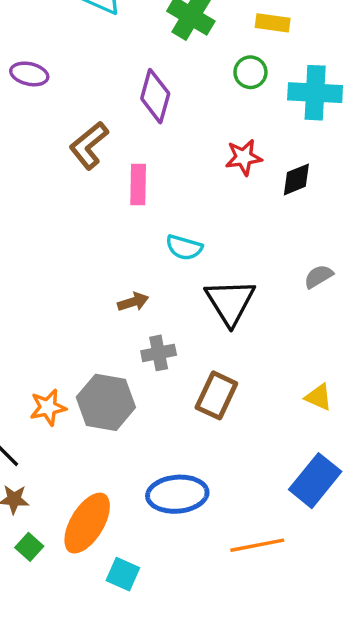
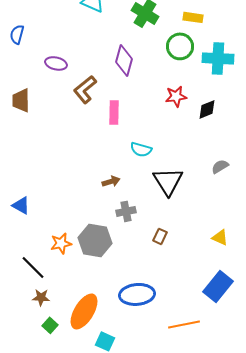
green circle: (250, 72) -> (180, 46), size x1.4
purple ellipse: (29, 74) -> (56, 63), moved
brown rectangle: (216, 395) -> (160, 236), size x0.6

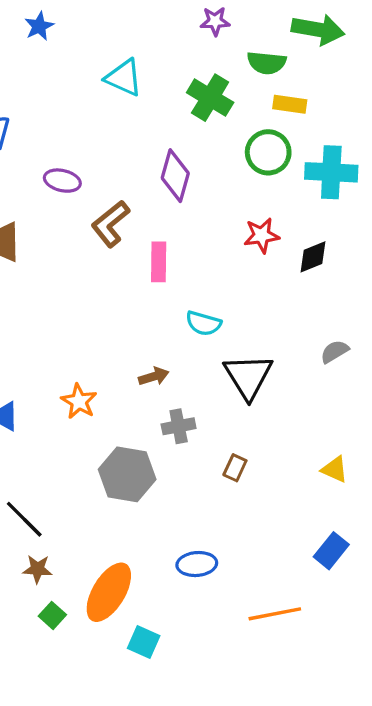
orange star: (61, 243) -> (79, 401), moved, turned -30
blue rectangle: (218, 286) -> (331, 551), size x0.7
blue ellipse: (137, 294) -> (197, 564), size x0.7

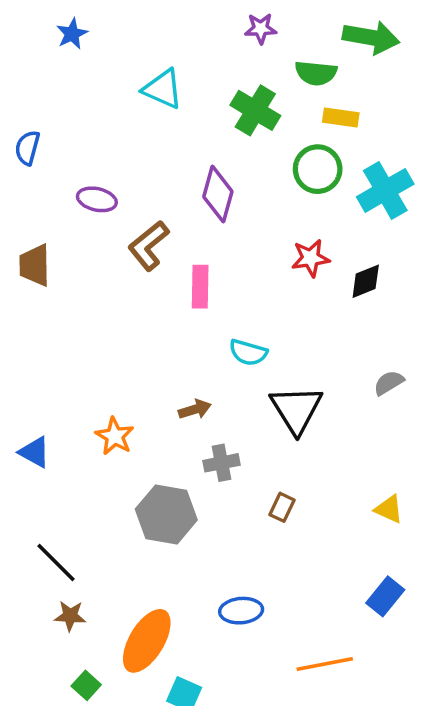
cyan cross: (331, 172) -> (385, 190), turned -33
green square: (52, 615) -> (86, 685), moved

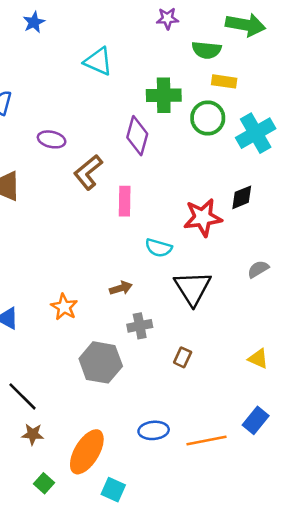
green cross: (255, 110) -> (164, 95), moved, turned -32
red star: (310, 258) -> (203, 218), moved, size x1.4
orange line: (325, 664) -> (206, 440), moved

